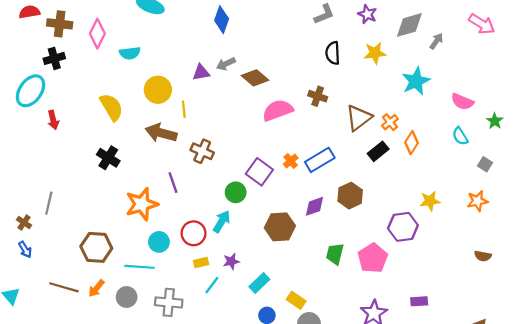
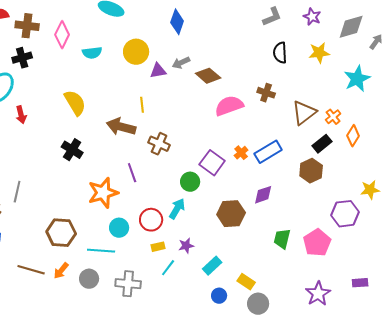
yellow circle: (158, 90) -> (136, 52), moved
brown hexagon: (350, 196) -> (311, 171), moved

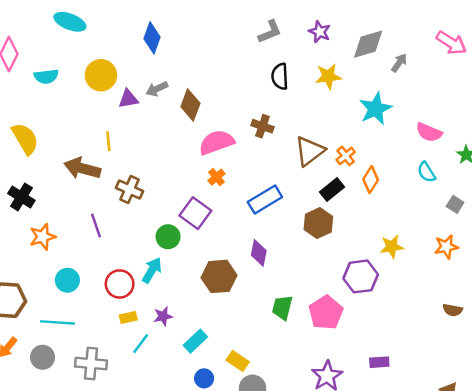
brown diamond: (208, 76) -> (190, 105), turned 70
orange cross: (241, 153) -> (216, 177), moved
orange star: (103, 193) -> (43, 237), moved, size x0.7
purple diamond: (263, 195) -> (259, 253), turned -60
cyan circle: (119, 228) -> (67, 280), moved

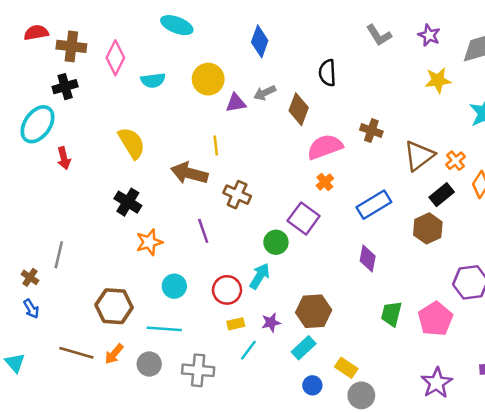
gray L-shape: (270, 32) -> (379, 35), turned 80
black semicircle: (280, 76) -> (327, 73), moved
brown hexagon: (219, 276) -> (314, 311), moved

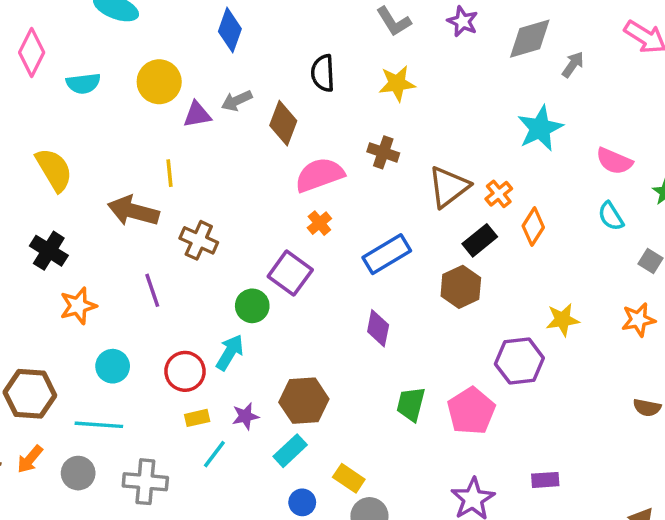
yellow star: (438, 80) -> (397, 83), moved

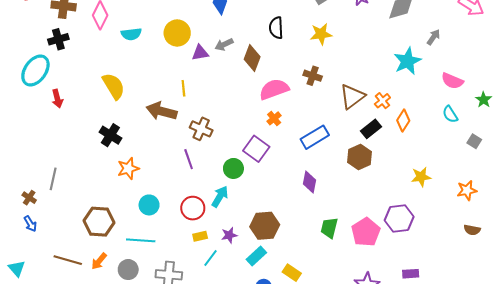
gray arrow: (573, 65) -> (434, 37), moved
purple line: (152, 290) -> (189, 159), moved
orange star: (638, 320) -> (467, 190), moved
purple hexagon: (519, 361) -> (399, 218), moved

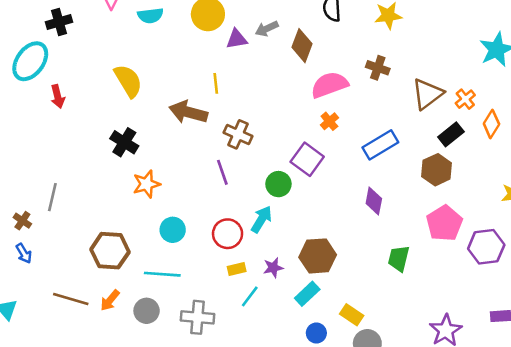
pink pentagon: (366, 232) -> (444, 223), moved

